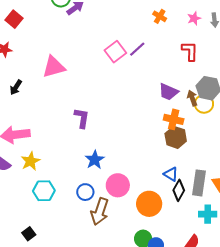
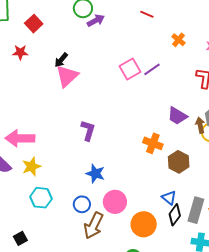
pink triangle: (54, 67) -> (67, 76), turned -35
black arrow: (16, 87) -> (61, 60), moved
orange cross: (174, 119) -> (153, 143), moved
blue star: (95, 160) -> (95, 174), turned -30

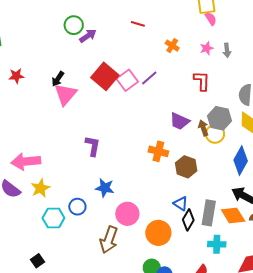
red square: (34, 24) -> (105, 76), moved, size x1.5
blue circle: (82, 204) -> (77, 207), moved

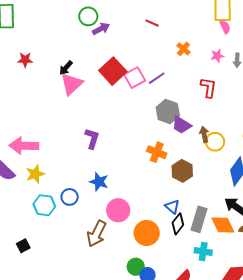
gray hexagon: (220, 118) -> (168, 112), moved

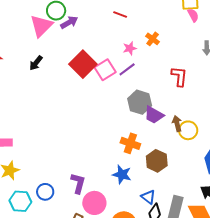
pink star: (217, 56) -> (130, 48), moved
pink triangle: (71, 84) -> (41, 26), moved
purple L-shape: (92, 139) -> (78, 183), moved
blue star: (99, 182) -> (122, 174), moved

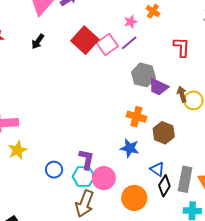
cyan hexagon: (20, 201) -> (84, 177), moved

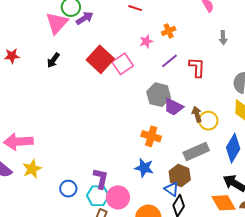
orange cross: (153, 11) -> (169, 31), turned 32
purple line: (129, 43) -> (169, 61), moved
brown hexagon: (164, 133) -> (180, 176), moved
gray rectangle: (185, 179) -> (196, 151), moved, turned 55

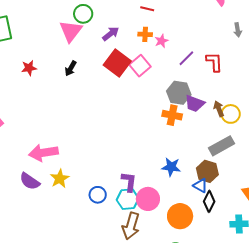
purple arrow: (85, 18) -> (111, 34), moved
orange cross: (169, 31) -> (145, 34), moved, turned 32
orange cross: (151, 136) -> (172, 115), moved

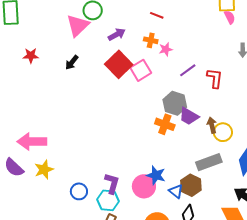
blue triangle: (200, 186) -> (176, 191), moved
pink circle: (148, 199) -> (144, 186), moved

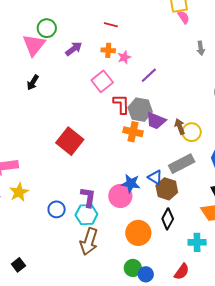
red square: (119, 64) -> (70, 141), moved
red L-shape: (215, 78) -> (121, 104), moved
blue triangle: (176, 191) -> (155, 177), moved

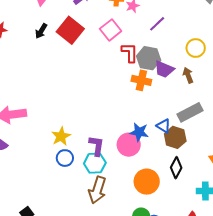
yellow circle: (192, 132) -> (196, 48), moved
red square: (70, 141) -> (70, 30), moved
yellow star: (19, 192) -> (61, 136), moved

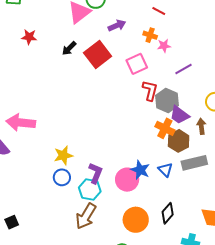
orange cross: (141, 80) -> (165, 128), moved
brown hexagon: (175, 137) -> (179, 141), moved

